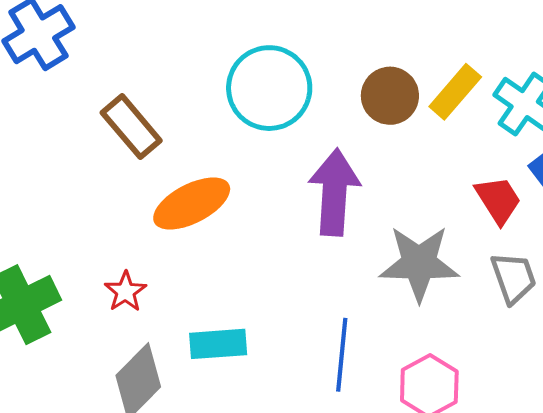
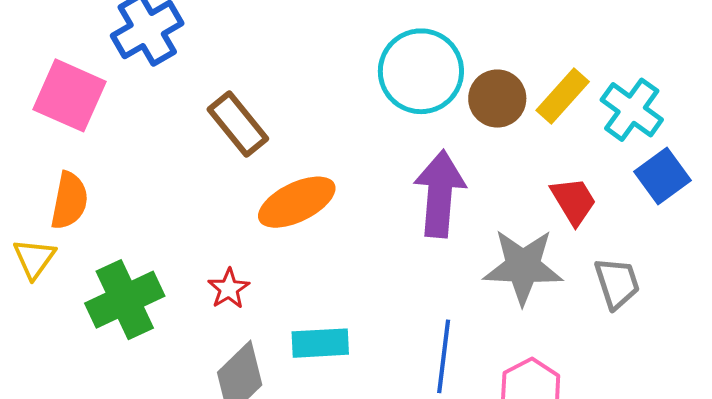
cyan circle: (269, 88) -> (421, 71), moved
red trapezoid: (498, 200) -> (573, 201), moved

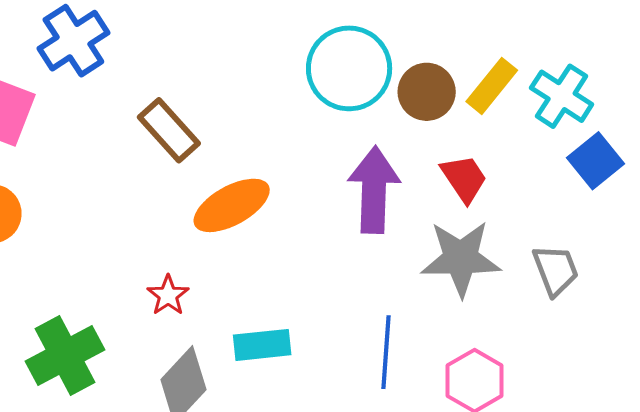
red trapezoid: (573, 201) -> (464, 178), moved
green cross: (125, 300) -> (65, 356), moved

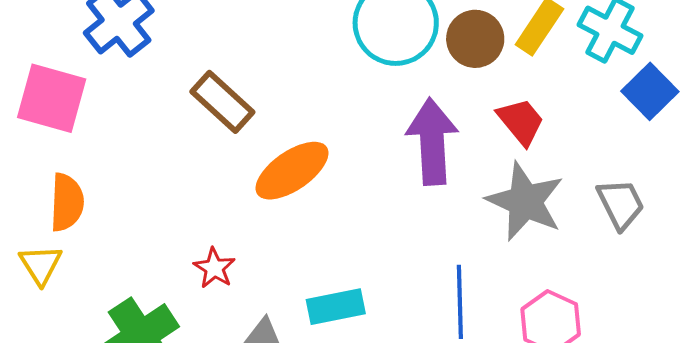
gray star: (461, 258) -> (525, 201), turned 30
red star: (168, 295) -> (214, 268), moved

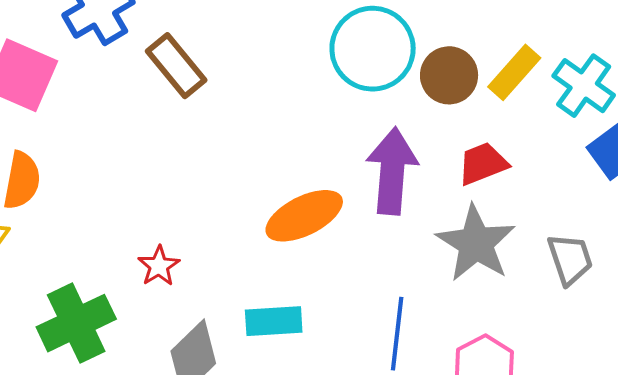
brown rectangle: (222, 102) -> (176, 66), moved
red trapezoid: (521, 122) -> (483, 164), turned -80
orange ellipse: (292, 171) -> (304, 216), moved

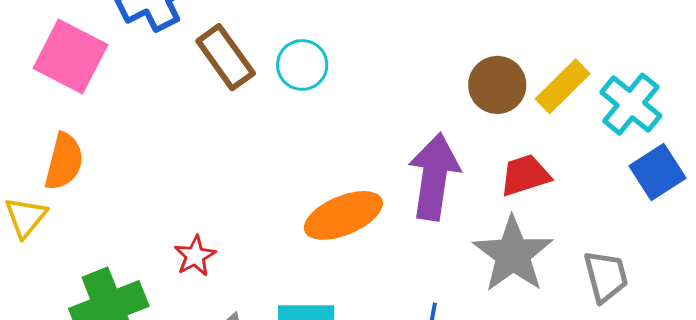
cyan circle: (373, 49) -> (302, 65), moved, size x0.6

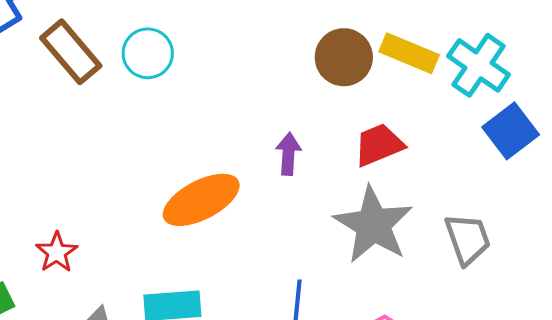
yellow rectangle: (563, 86) -> (409, 53), turned 72
purple arrow: (434, 177) -> (288, 154), size x0.5

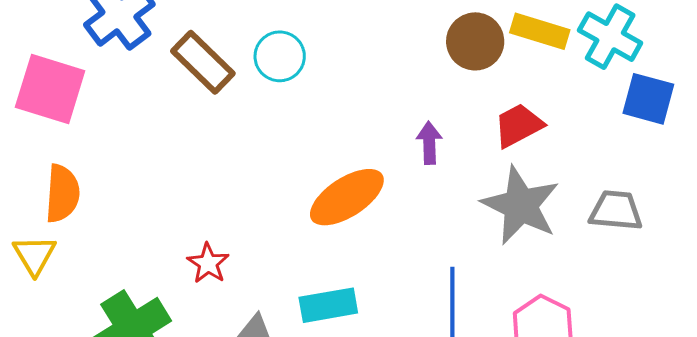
blue square: (511, 131) -> (648, 99), turned -32
gray trapezoid: (468, 239) -> (616, 211), turned -60

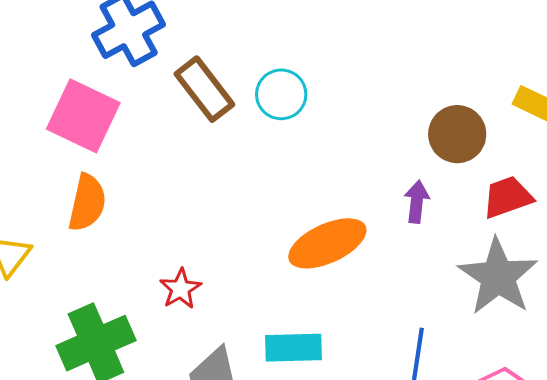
brown circle: (475, 41) -> (457, 134), moved
pink square: (50, 89) -> (83, 116), moved
orange semicircle: (62, 194) -> (87, 203), moved

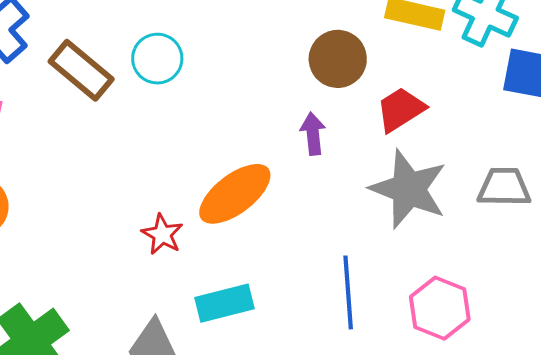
red star: (180, 289) -> (162, 234), moved

